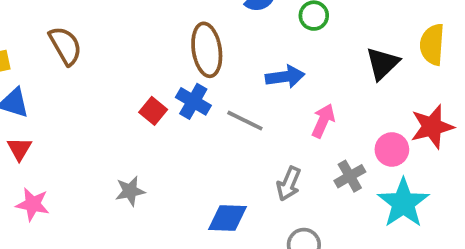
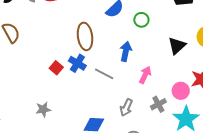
blue arrow: (285, 77) -> (126, 51), turned -72

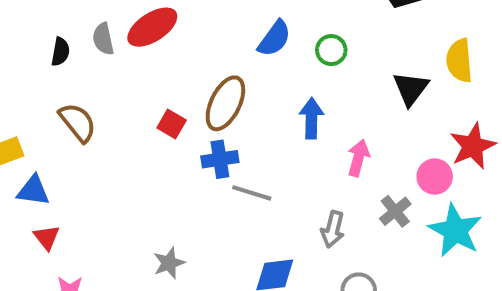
brown ellipse: (85, 36) -> (225, 103), turned 44
blue cross: (77, 63) -> (220, 159), turned -30
red square: (56, 68) -> (172, 124), moved
gray line: (104, 74) -> (252, 193), moved

